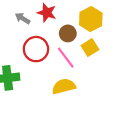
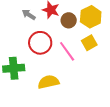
brown circle: (68, 33) -> (69, 20), moved
yellow semicircle: (64, 86) -> (48, 82), moved

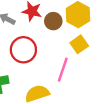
pink line: (67, 51) -> (63, 70), moved, turned 60

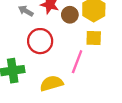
yellow square: (79, 44) -> (94, 38), turned 35

